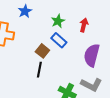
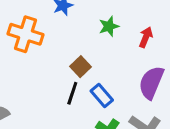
blue rectangle: (59, 40) -> (102, 95), moved

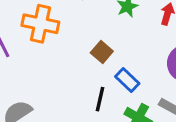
black line: (72, 93) -> (100, 99), moved

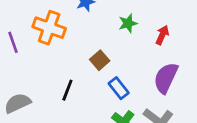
black line: (100, 99) -> (67, 90), moved

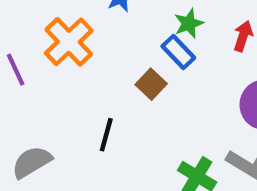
orange cross: (49, 28) -> (69, 42), turned 32
blue rectangle: (119, 88) -> (178, 52), moved

